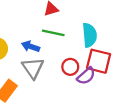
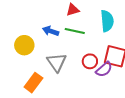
cyan semicircle: (90, 35) -> (107, 21), moved
blue arrow: (31, 46) -> (51, 31), moved

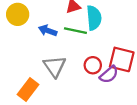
cyan semicircle: (107, 21) -> (94, 18), moved
yellow circle: (24, 45) -> (18, 14), moved

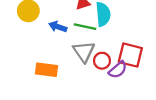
gray triangle: (55, 66) -> (84, 52), moved
orange rectangle: (28, 90) -> (46, 70), moved, turned 60

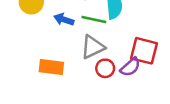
gray triangle: (84, 52) -> (93, 47), turned 40
red circle: (102, 61) -> (105, 68), moved

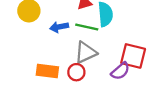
blue arrow: (64, 19) -> (59, 27), turned -30
red circle: (105, 68) -> (76, 72), moved

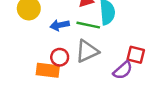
red square: (133, 56) -> (136, 55), size x0.7
red circle: (76, 72) -> (60, 57), moved

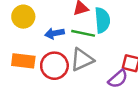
red circle: (60, 57) -> (54, 66), size x1.5
orange rectangle: (48, 70) -> (23, 61), moved

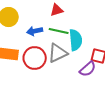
cyan semicircle: (102, 20) -> (76, 40), moved

